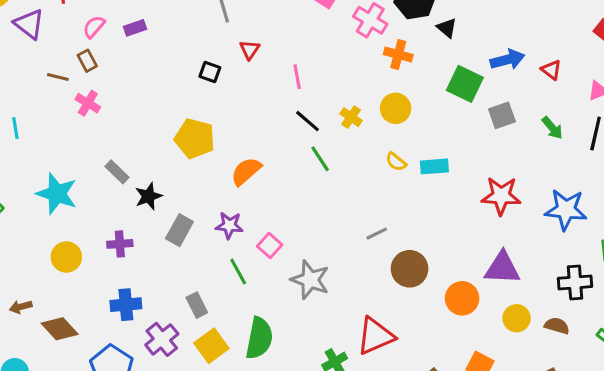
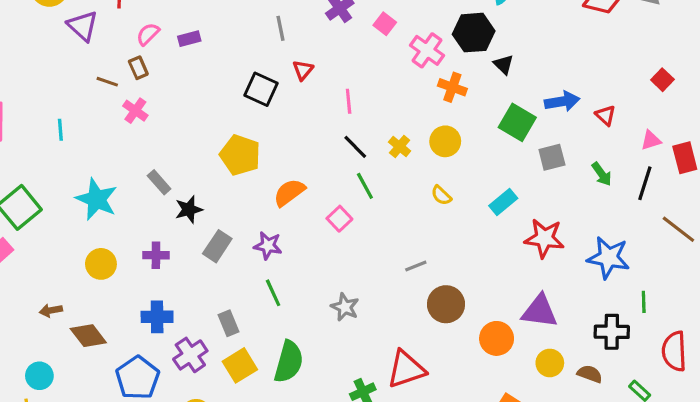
black square: (210, 72) -> (261, 89), size x1.5
cyan rectangle: (434, 166) -> (503, 202), moved, turned -40
pink square: (270, 245) -> (339, 219), moved
gray star: (310, 280) -> (345, 307), size x0.7

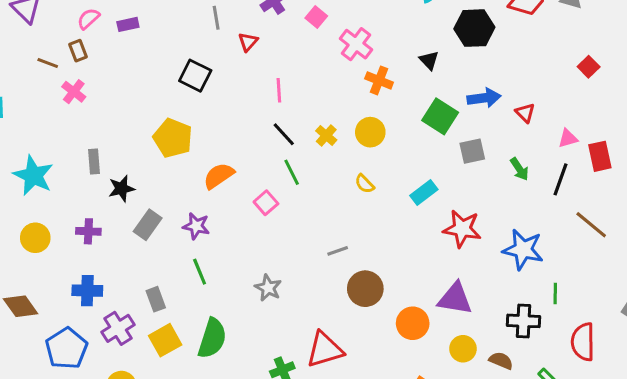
black hexagon: (474, 33) -> (474, 28), moved
red triangle: (303, 70) -> (248, 42), moved
red square: (662, 80) -> (589, 67), moved
gray rectangle: (159, 182) -> (94, 161), turned 35

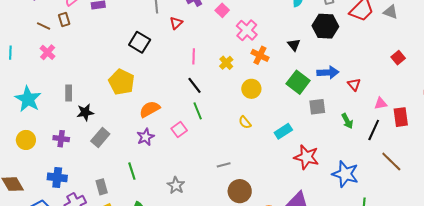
pink cross: (74, 92) -> (48, 52), moved
yellow cross: (326, 135) -> (226, 63), moved
purple star: (196, 226) -> (145, 137), moved, turned 30

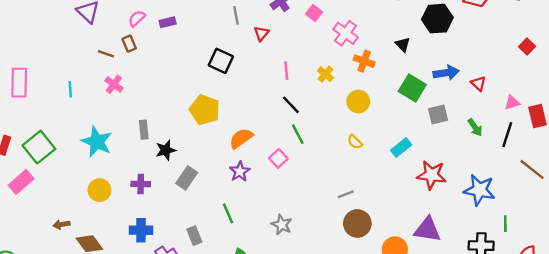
gray line: (224, 165) -> (346, 194), moved

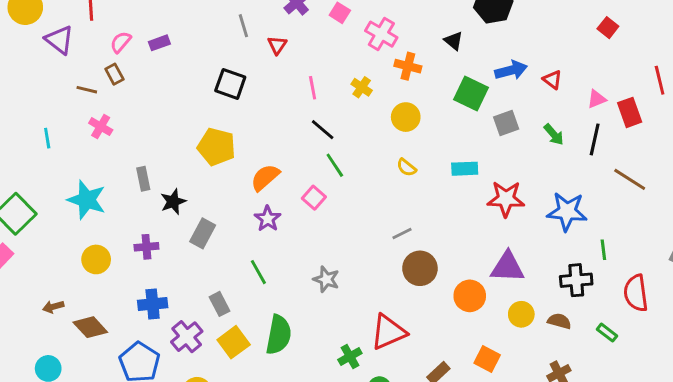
cyan rectangle: (401, 147) -> (465, 169), turned 42

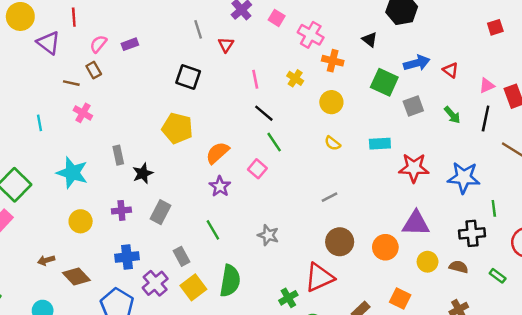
red square: (608, 28) -> (495, 27), turned 35
gray rectangle: (203, 233) -> (161, 212), moved
brown circle: (420, 268) -> (340, 242), moved

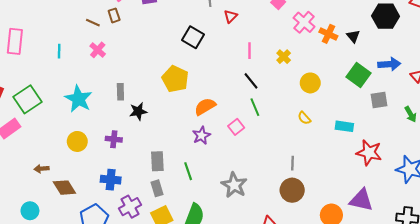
orange cross: (333, 61) -> (328, 34), moved
gray line: (329, 197) -> (293, 163), turned -72
gray rectangle: (161, 212) -> (157, 161), moved, turned -42
gray star: (268, 235) -> (234, 185), size x1.4
brown circle: (340, 242) -> (292, 190), moved

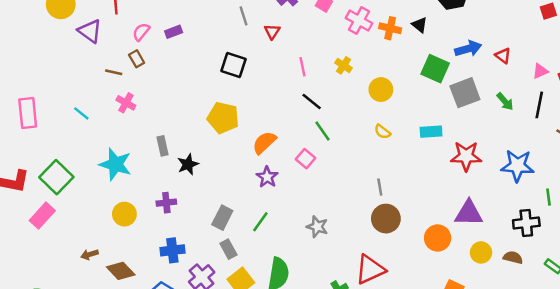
cyan line: (59, 51) -> (81, 113), turned -40
gray square: (379, 100) -> (465, 93), size x1.4
gray rectangle: (157, 161) -> (222, 218), turned 42
green line: (188, 171) -> (260, 222), turned 66
gray star: (234, 185) -> (317, 227), size x0.7

